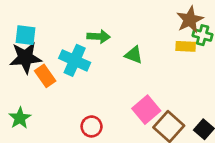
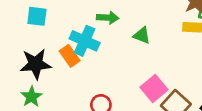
black star: (25, 58) -> (36, 64), moved
orange rectangle: (45, 76) -> (70, 56), moved

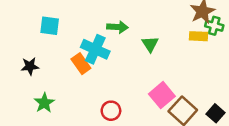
green triangle: (142, 35) -> (150, 44), turned 36
black star: (36, 64) -> (30, 66), moved, size x0.6

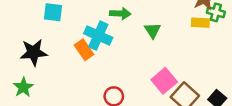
black star: (30, 66) -> (34, 52), size x1.5
green star: (44, 103) -> (23, 87), moved

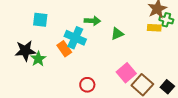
green triangle: (153, 30) -> (117, 34), turned 40
green star: (23, 87) -> (38, 59), moved

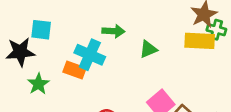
yellow rectangle: (154, 28) -> (200, 41), size x1.5
orange rectangle: (64, 49) -> (75, 70), turned -35
black star: (25, 51) -> (20, 52), moved

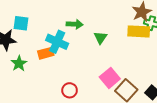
green triangle: (148, 49) -> (100, 38), turned -32
orange rectangle: (75, 70) -> (46, 53), turned -35

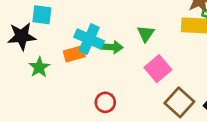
green arrow: (75, 24) -> (112, 47), moved
pink square: (110, 78) -> (158, 69), moved

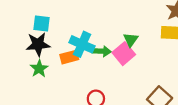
black star: (22, 36) -> (38, 44), moved
pink square: (158, 69) -> (124, 54), moved

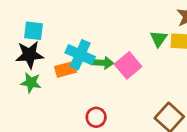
green triangle: (131, 40) -> (159, 39), moved
green star: (39, 69) -> (31, 83), turned -30

